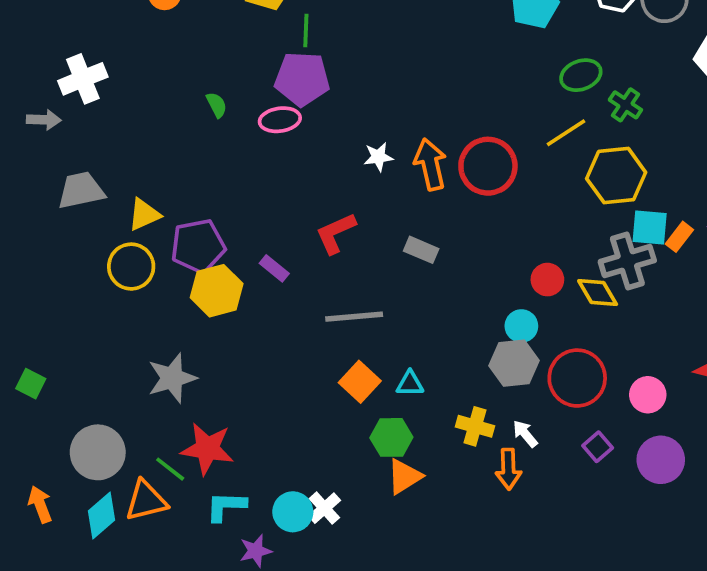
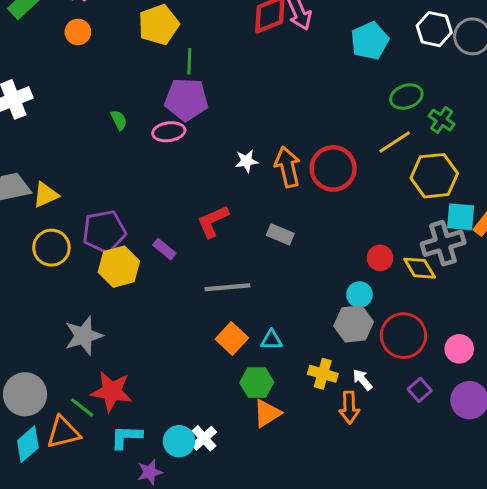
yellow triangle: (144, 214) -> (46, 195), moved

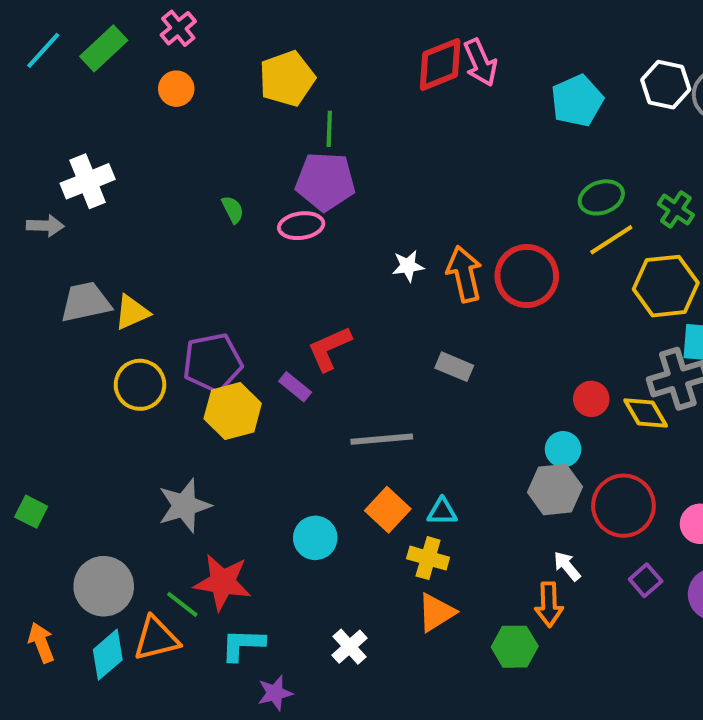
green ellipse: (406, 97) -> (601, 197), moved
red L-shape: (213, 221) -> (329, 349), moved
yellow cross: (323, 374) -> (428, 558), moved
green hexagon: (257, 383) -> (515, 647), moved
cyan circle: (179, 441) -> (315, 538), moved

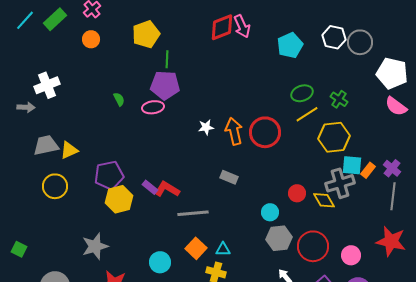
red L-shape: (329, 349) -> (167, 189), moved, turned 55
yellow circle: (140, 385) -> (55, 186), moved
cyan circle: (563, 449) -> (270, 212), moved

